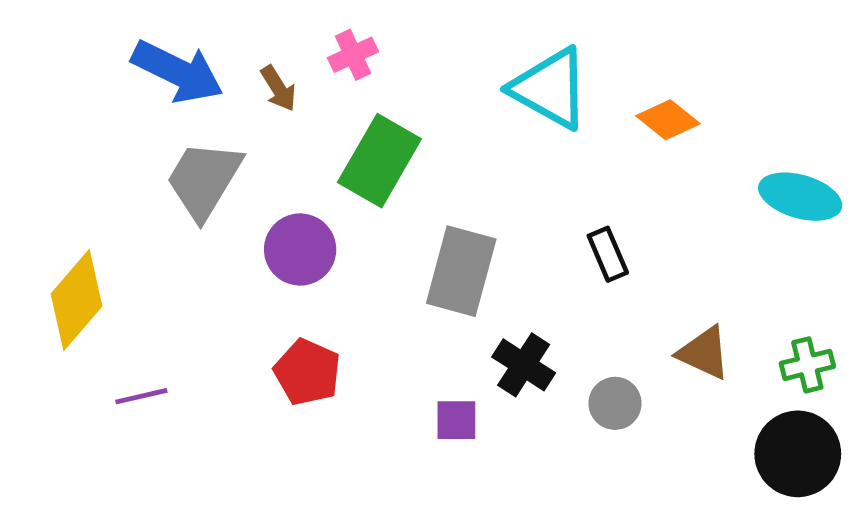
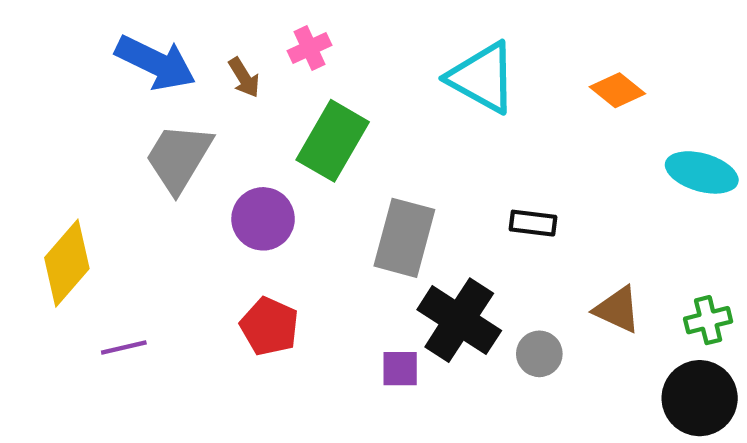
orange diamond: (668, 120) -> (617, 90), moved
black rectangle: (608, 254) -> (533, 223), turned -60
black cross: (524, 365) -> (459, 320), size x1.5

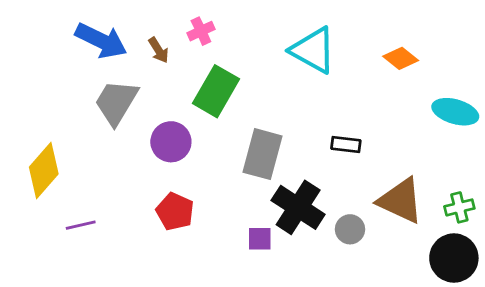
brown triangle: (617, 310) -> (401, 201), size x1.5

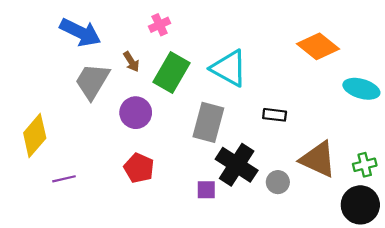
brown arrow: (159, 50) -> (131, 62), moved
cyan triangle: (313, 50) -> (229, 68), moved
orange diamond: (401, 58) -> (318, 46), size x1.5

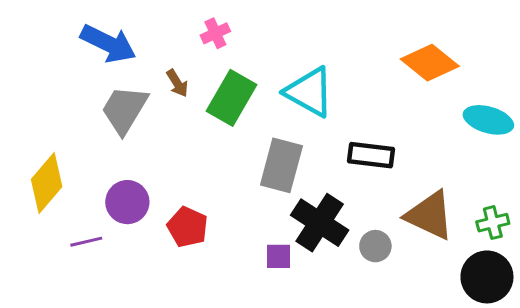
purple circle: (136, 113) -> (127, 202), moved
black rectangle: (275, 115) -> (371, 155), size x1.4

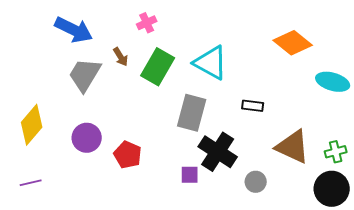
black rectangle: (371, 155) -> (253, 106), size x0.7
purple line: (86, 242) -> (31, 183), moved
gray circle: (375, 246) -> (256, 182), moved

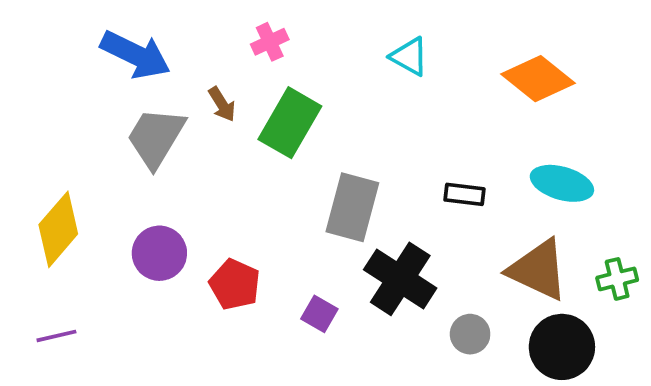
cyan triangle: (211, 63) -> (409, 57), moved, size x0.6
cyan ellipse: (333, 82) -> (562, 183), moved
purple square: (190, 175) -> (319, 314), moved, turned 30
black circle: (332, 189) -> (562, 347), moved

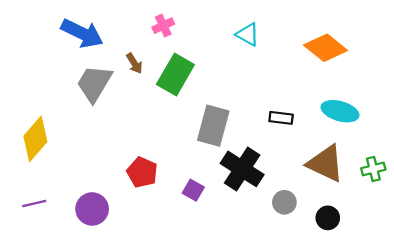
purple circle: (159, 253) -> (92, 209), moved
black circle: (562, 347) -> (328, 218), moved, size x0.6

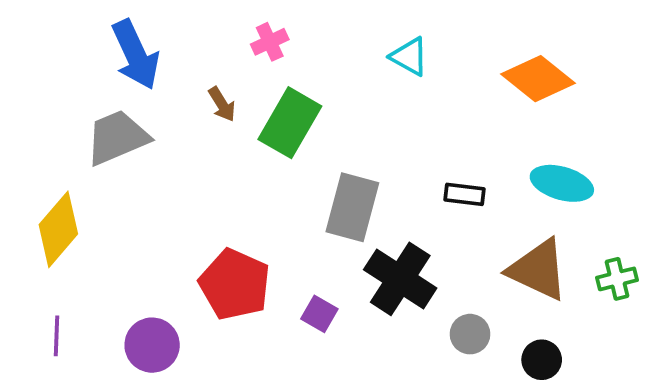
blue arrow: (82, 33) -> (136, 55), turned 39
gray trapezoid: (94, 83) -> (117, 137), moved, turned 36
red pentagon: (142, 172) -> (235, 284), size x1.4
purple line: (34, 203) -> (57, 336), turned -75

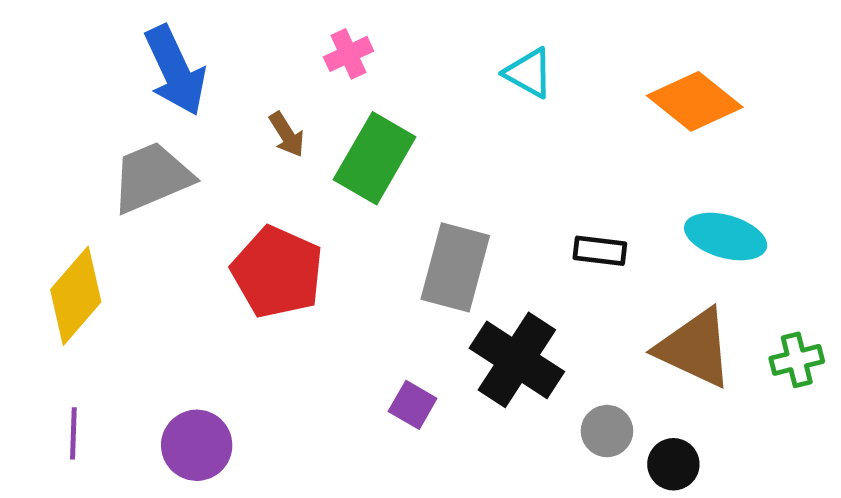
red pentagon: (235, 284) -> (277, 272), moved
black circle: (542, 360) -> (673, 464), moved

